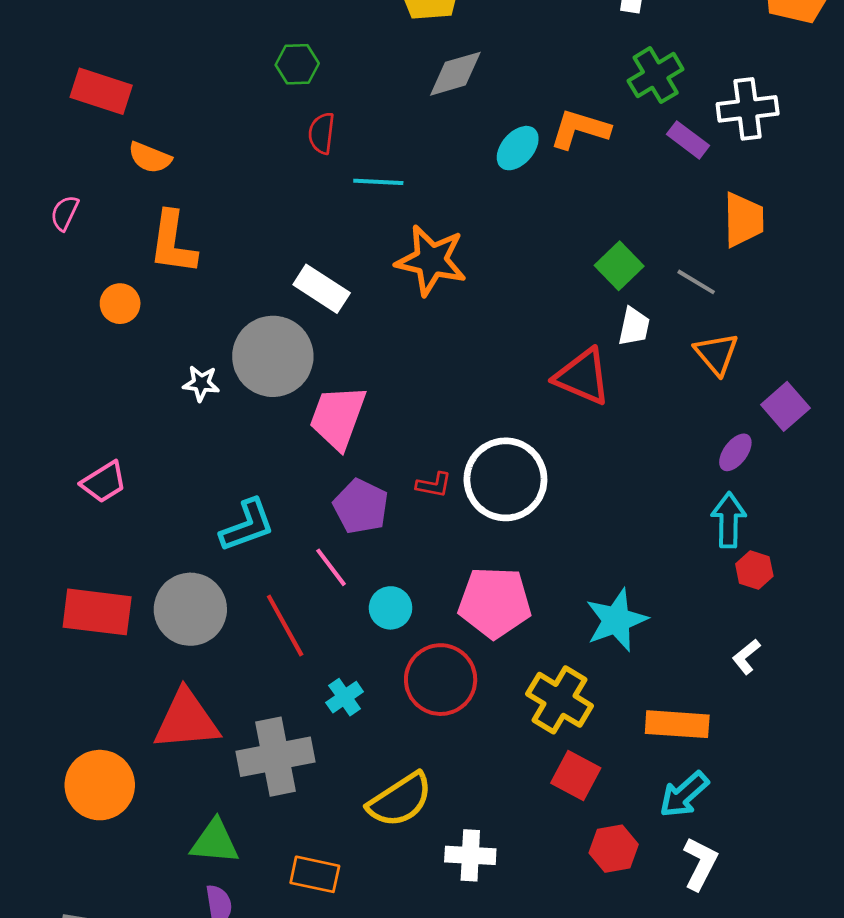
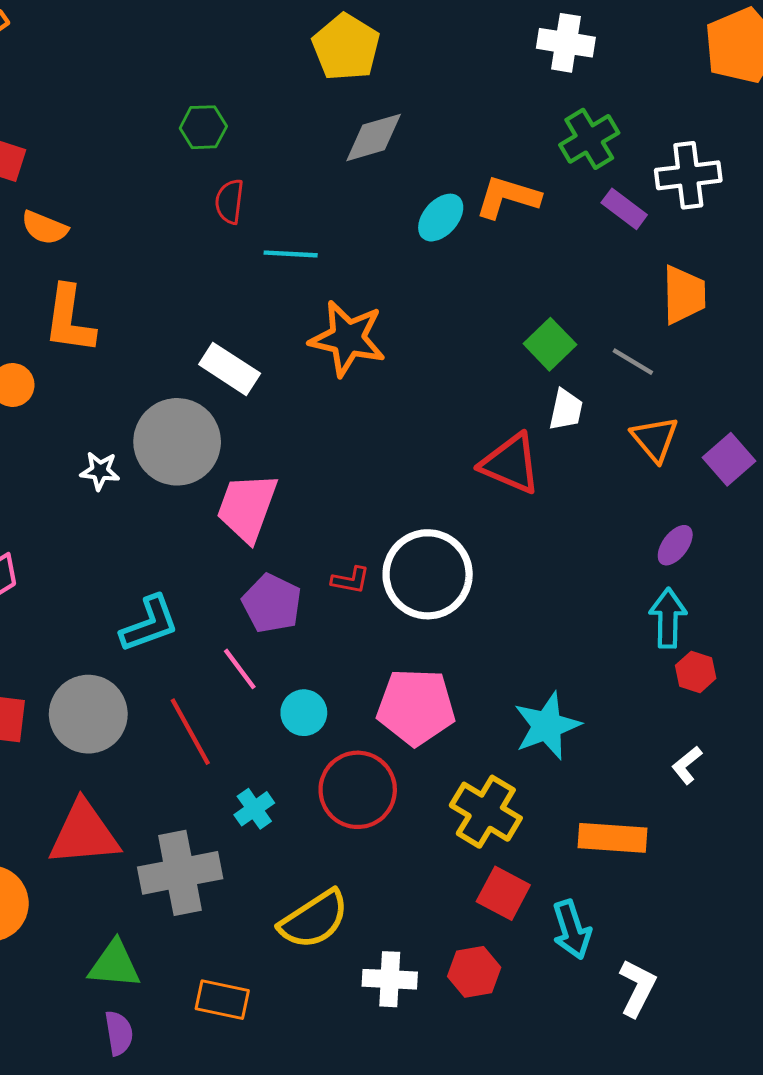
purple square: (785, 406) -> (729, 459), moved
cyan arrow: (684, 795) -> (572, 930), moved, turned -66
red hexagon: (614, 849) -> (474, 972), moved

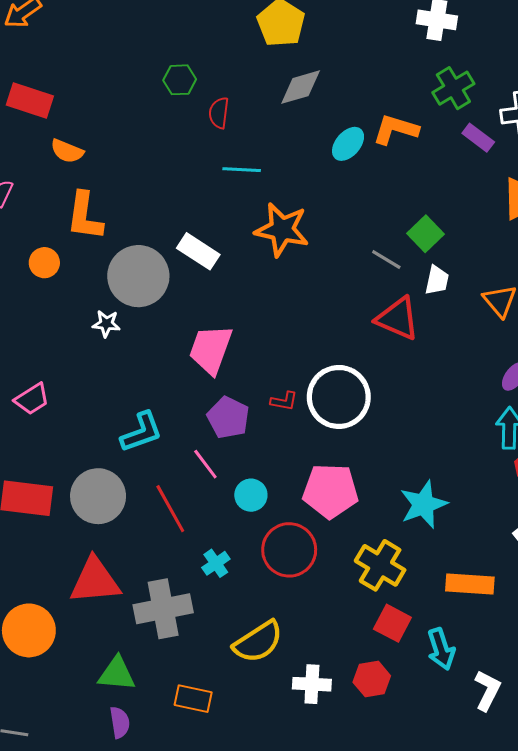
red semicircle: (230, 202) -> (219, 113), moved
gray line: (633, 362) -> (386, 260), moved
gray circle: (177, 442) -> (138, 276), moved

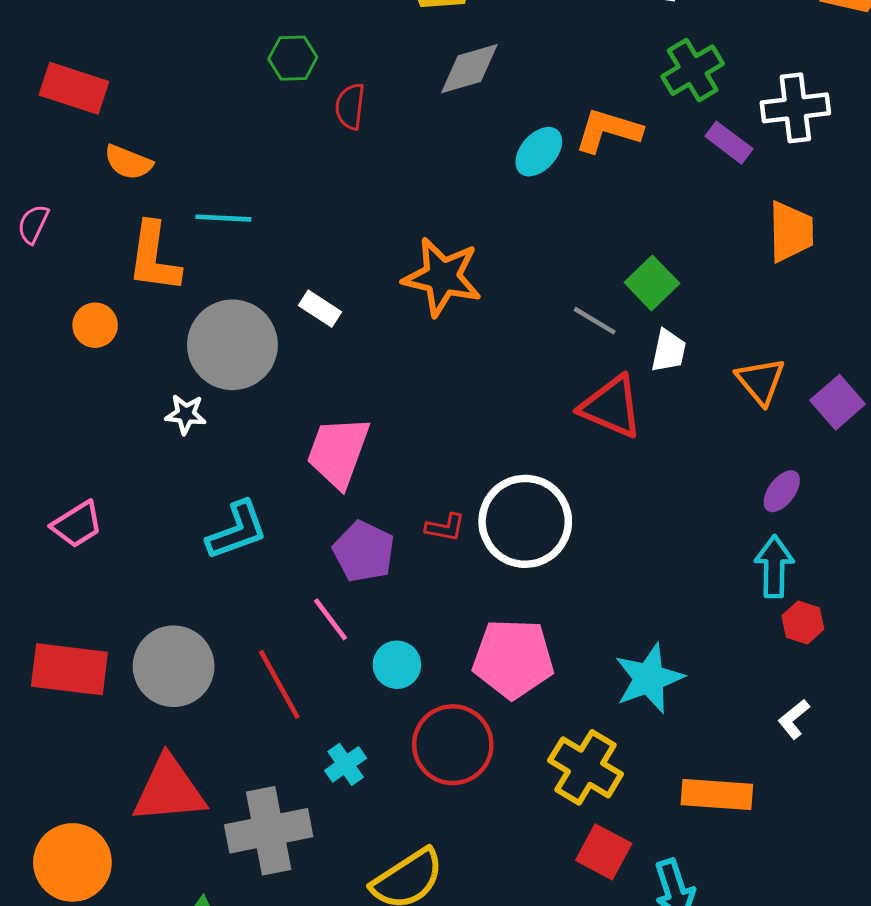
cyan line: (242, 170) -> (223, 218), moved
white rectangle: (198, 251) -> (320, 309), size x0.7
cyan L-shape: (141, 432) -> (237, 530), moved

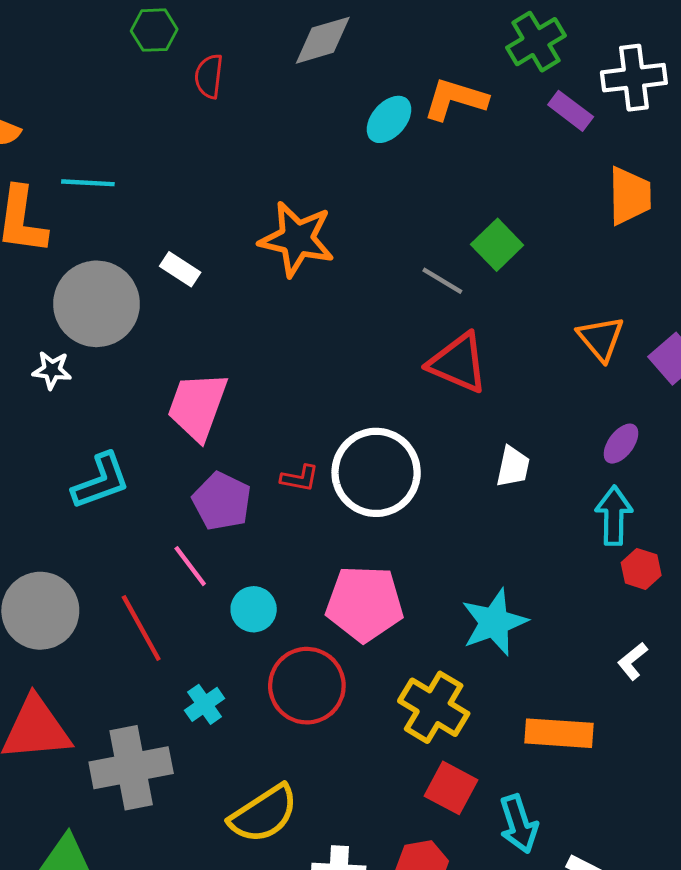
white trapezoid: (669, 351) -> (513, 467), moved

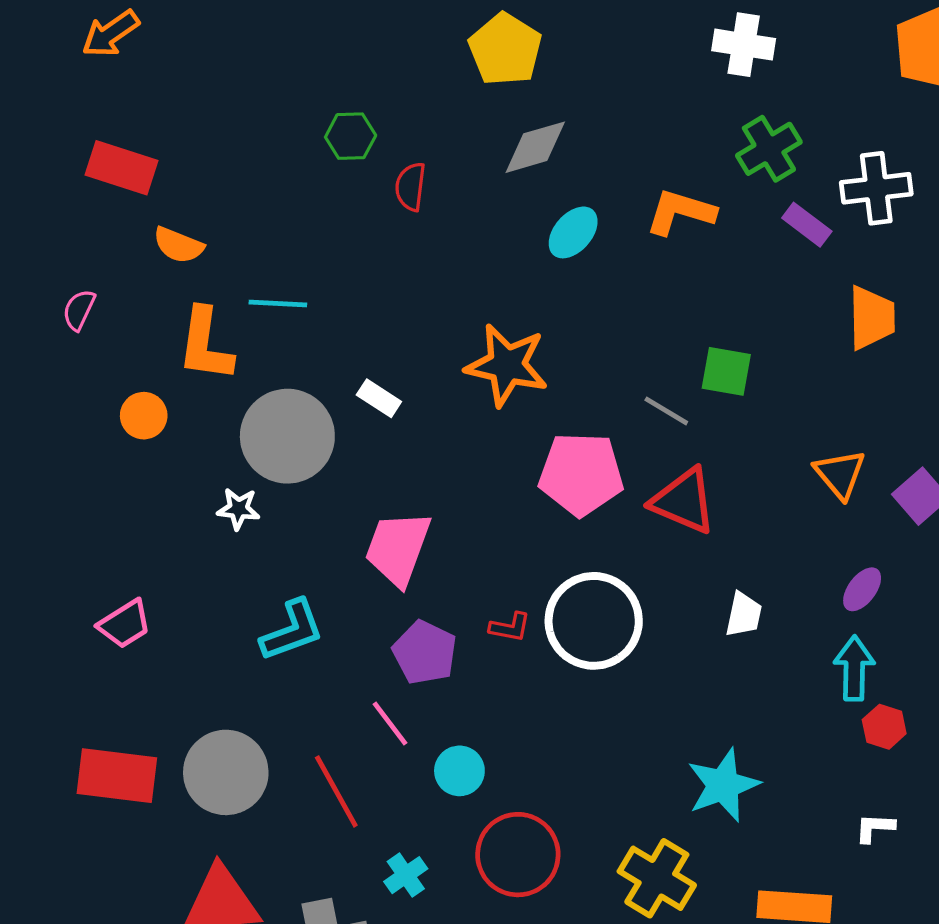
cyan ellipse: (389, 119) -> (573, 232), moved
green square: (497, 245) -> (726, 371), turned -36
pink pentagon: (365, 604) -> (581, 474), moved
white L-shape: (633, 661) -> (875, 828), turned 42

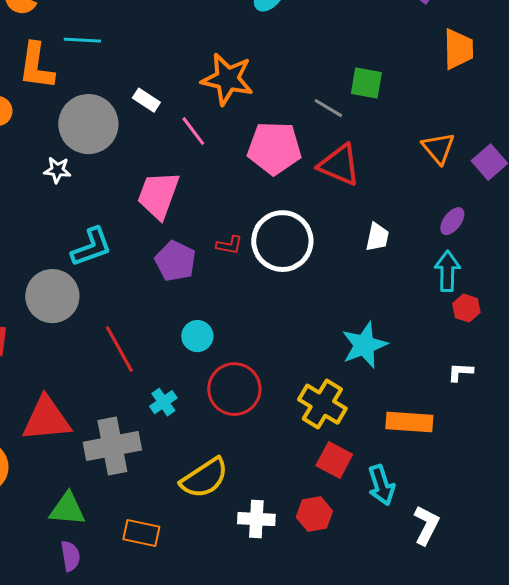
pink line: (390, 724) -> (193, 131), moved
gray circle: (226, 772) -> (52, 296), moved

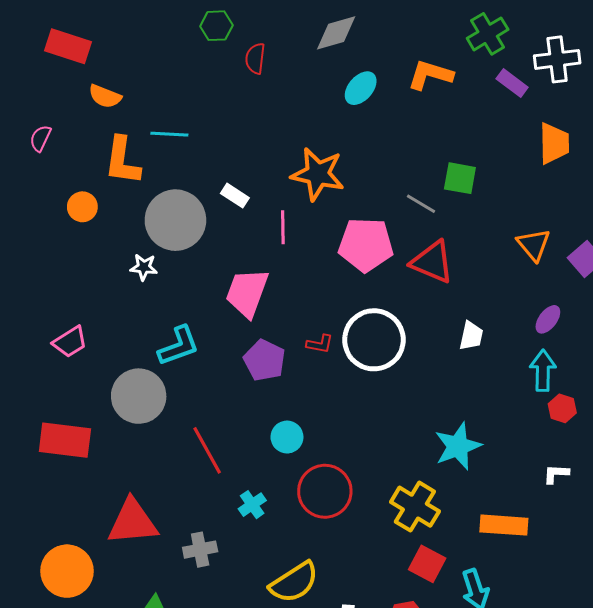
pink line: (193, 131) -> (283, 227), turned 36
gray cross: (112, 446) -> (200, 550), size x0.6

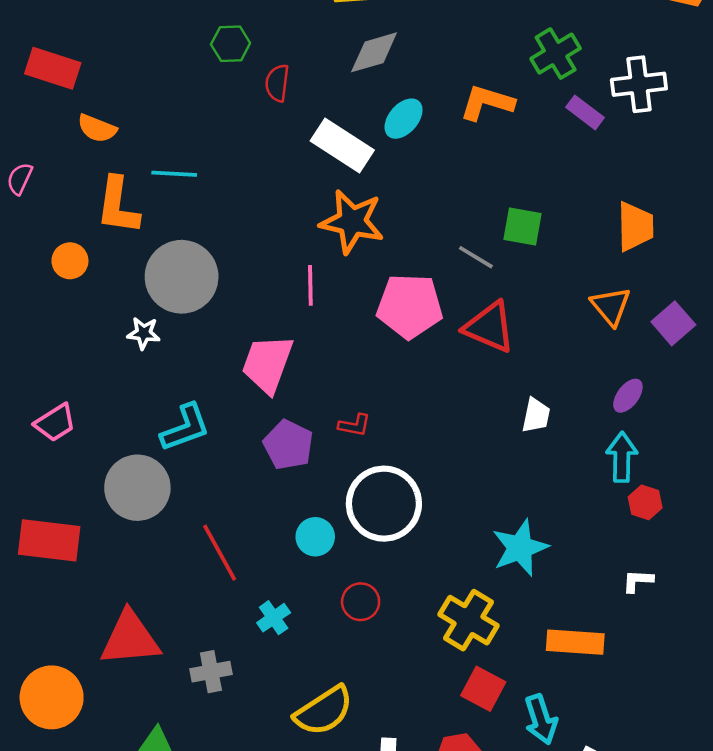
orange trapezoid: (554, 143) -> (635, 226), moved
white rectangle: (235, 196) -> (342, 146), moved, size x1.8
white circle: (374, 340) -> (384, 504), moved
red circle: (325, 491) -> (361, 602), size x0.6

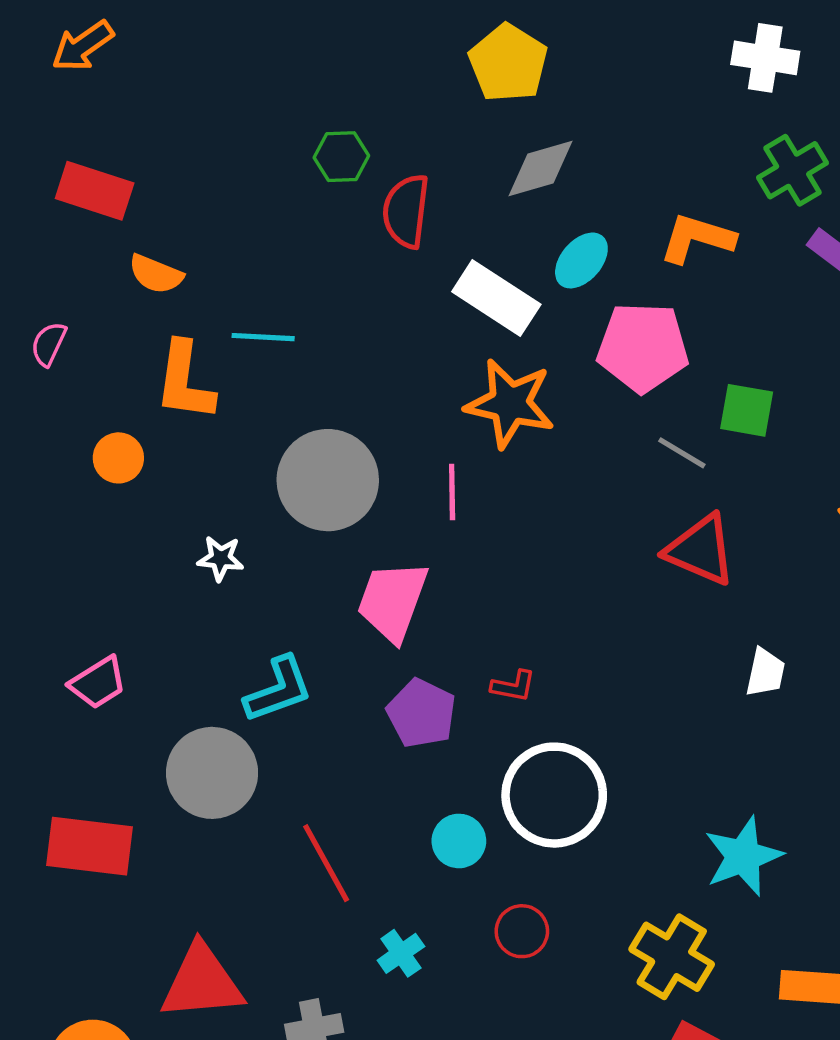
red semicircle: (277, 83) -> (406, 211), size x1.4
gray circle: (182, 277) -> (328, 480), moved
pink pentagon: (410, 306) -> (643, 347), moved

